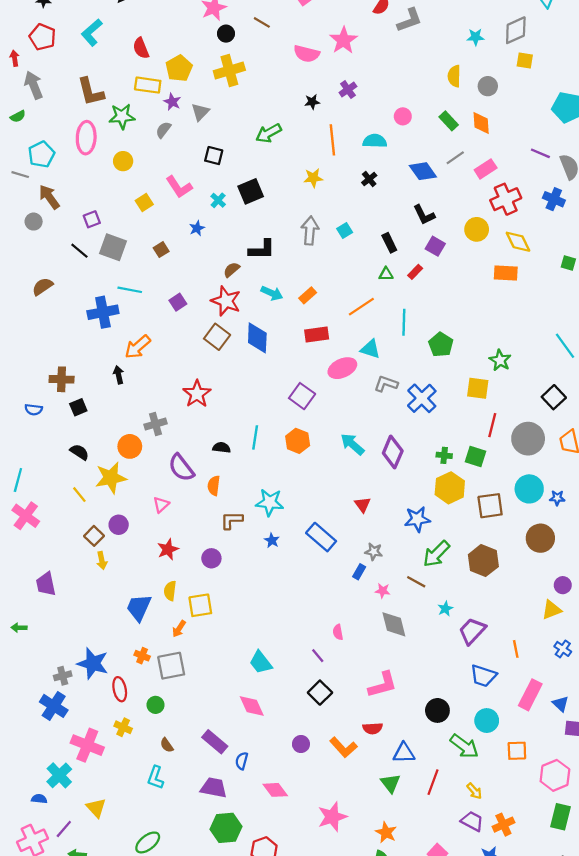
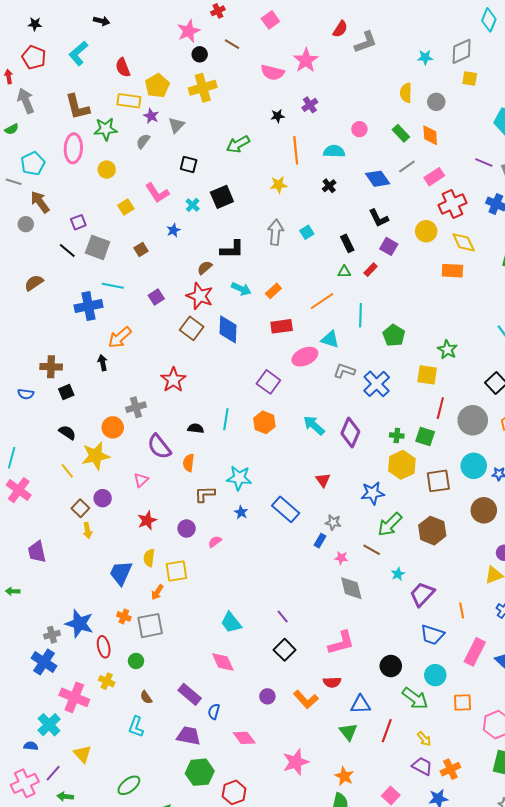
pink semicircle: (338, 632) -> (215, 542), moved, turned 64

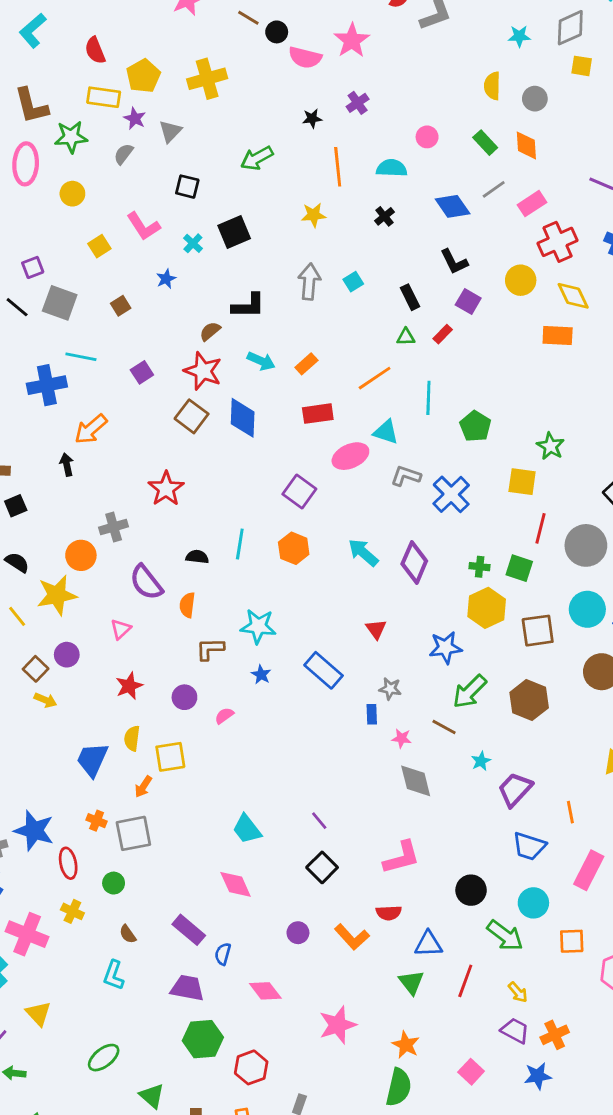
black circle: (200, 54) -> (277, 32), moved
yellow arrow: (87, 531) -> (45, 700), turned -56
blue rectangle: (320, 541) -> (372, 714), turned -32

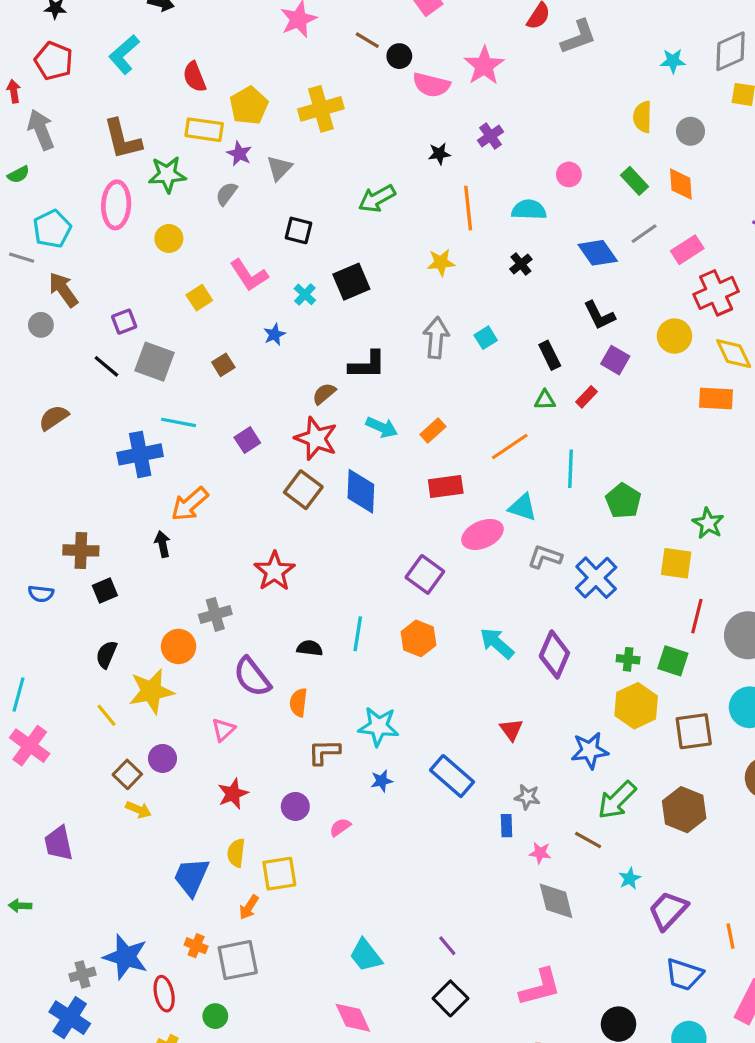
black semicircle: (17, 562) -> (106, 654), turned -100
blue star: (261, 675) -> (382, 781), turned 30

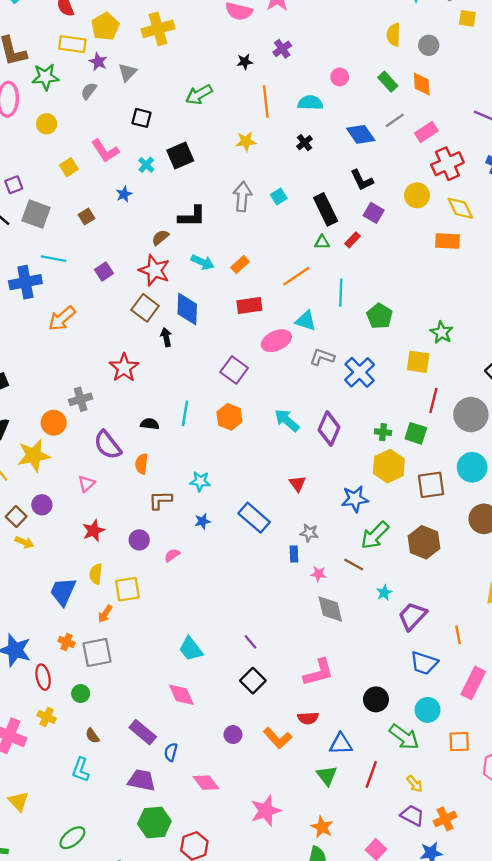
black rectangle: (550, 355) -> (326, 209), size x1.5
black arrow: (162, 544) -> (166, 337), moved
cyan star: (378, 726) -> (200, 481), size x0.7

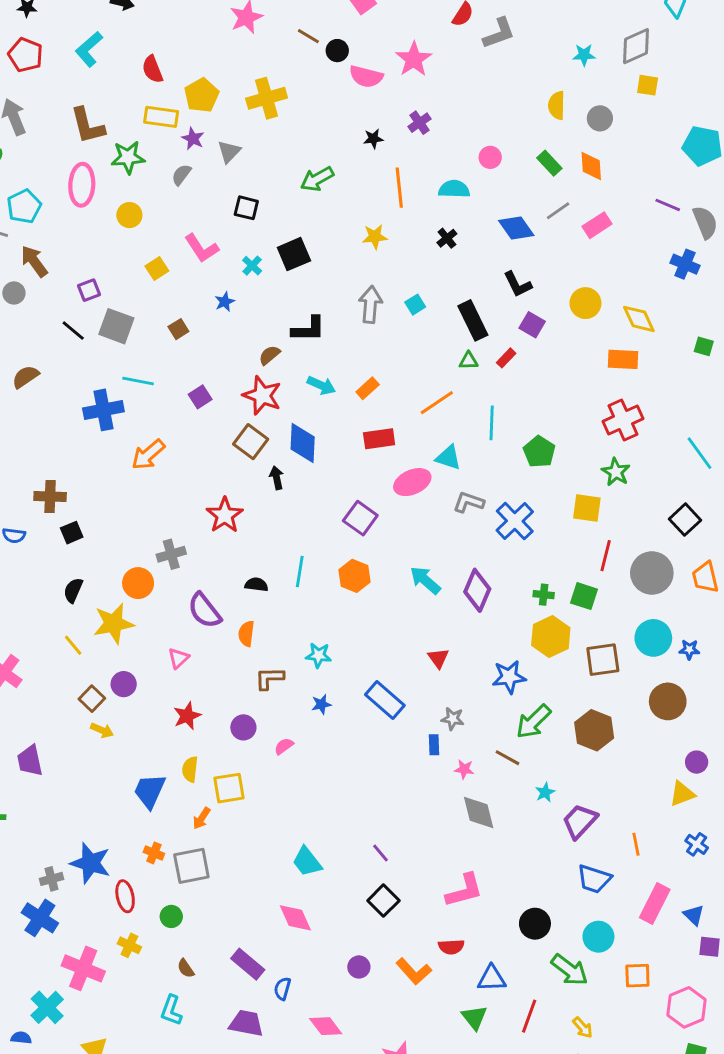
red cross: (447, 164) -> (623, 420), moved

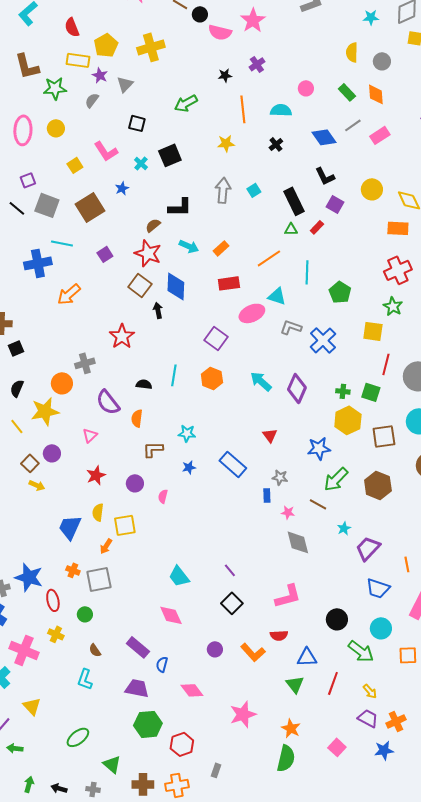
pink ellipse: (82, 185) -> (23, 130), moved
brown square: (178, 329) -> (90, 207), size x2.0
pink semicircle: (284, 746) -> (163, 496), turned -40

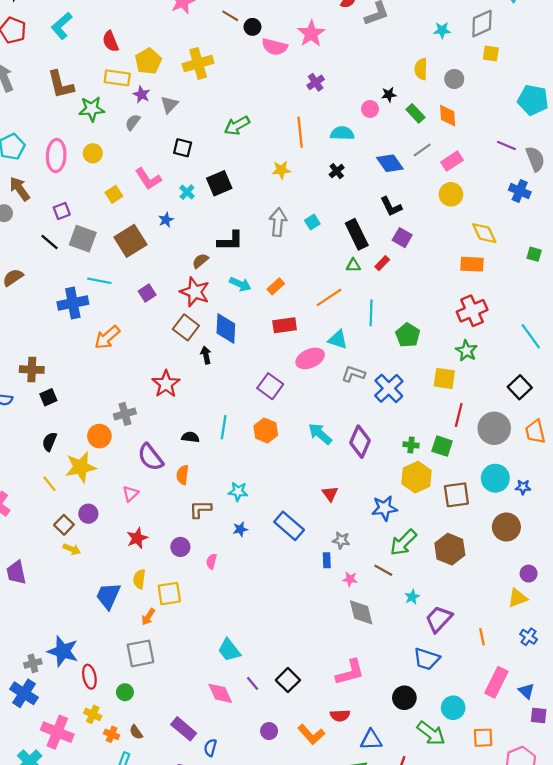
black star: (225, 75) -> (389, 95), moved
yellow circle: (372, 189) -> (451, 194), moved
orange cross: (73, 570) -> (112, 734), moved
purple line: (230, 570) -> (252, 683), moved
blue trapezoid: (378, 588) -> (427, 659), moved

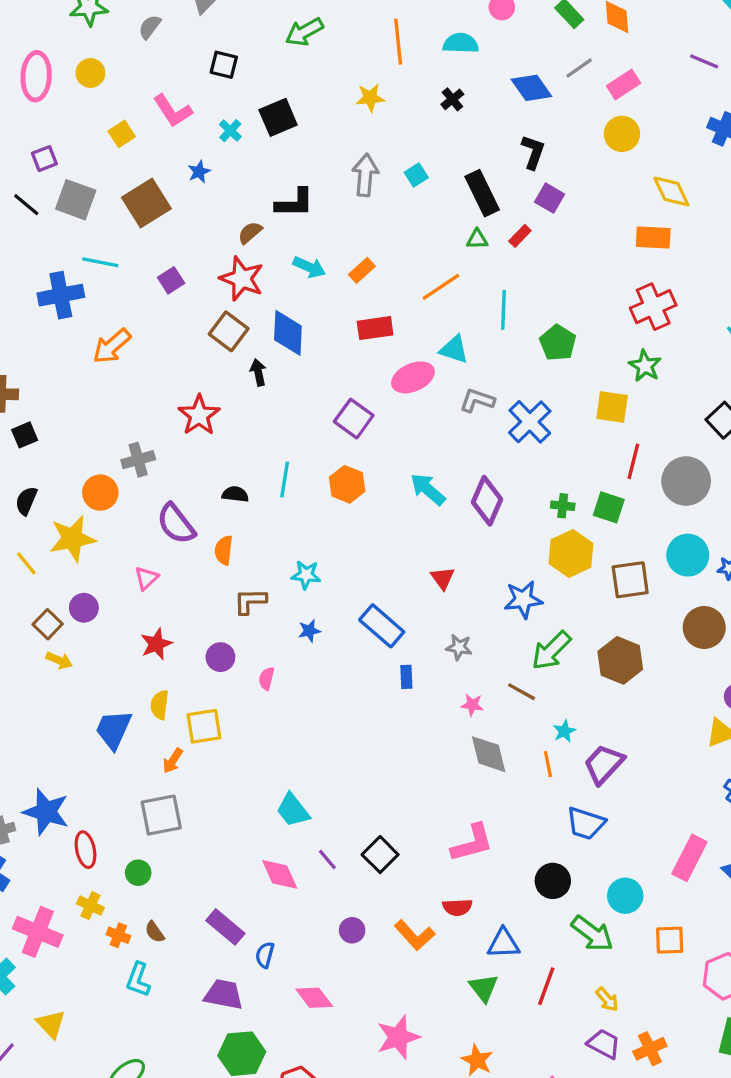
black L-shape: (391, 207) -> (533, 152), turned -135
blue rectangle: (327, 560) -> (406, 677), moved
orange line: (482, 637) -> (548, 764), moved

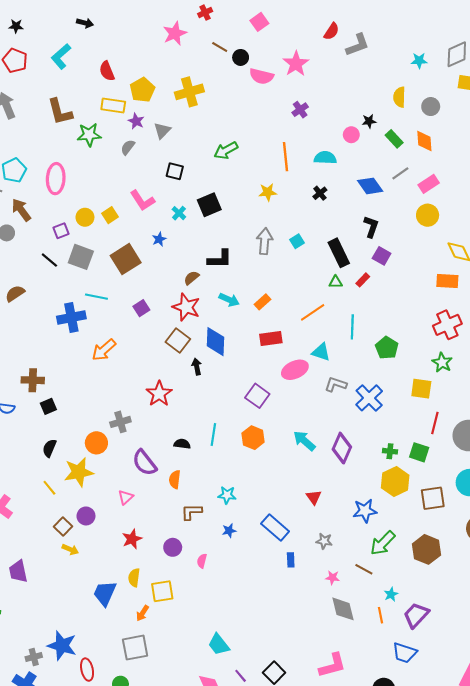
yellow circle: (90, 73) -> (85, 217), moved

